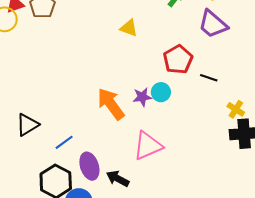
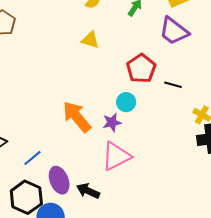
purple star: (142, 97) -> (112, 122), moved

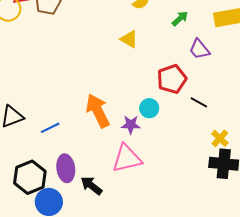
purple trapezoid: (174, 31) -> (199, 49), moved, size x0.7
blue line: (32, 158) -> (50, 128), moved

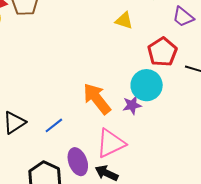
yellow triangle: (129, 39) -> (124, 21), moved
cyan circle: (149, 108) -> (147, 85), size x1.6
pink triangle: (127, 158) -> (111, 143), moved

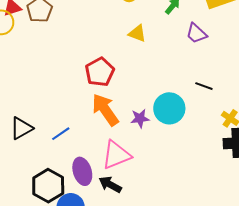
red pentagon: (162, 52) -> (100, 72), moved
cyan circle: (147, 85) -> (169, 108), moved

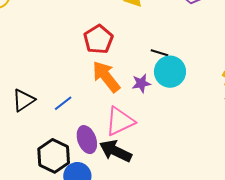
black line: (204, 86) -> (160, 53), moved
black arrow: (110, 184) -> (116, 151), size x1.4

